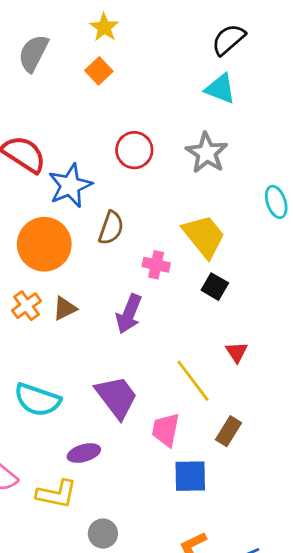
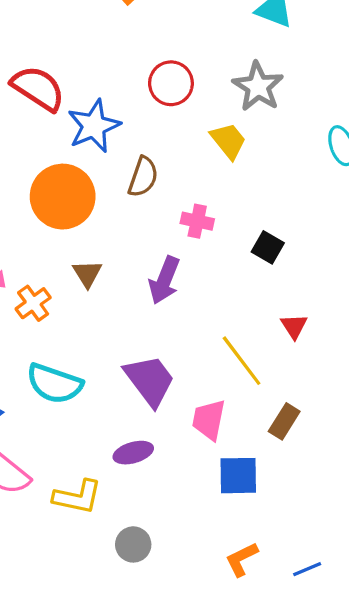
yellow trapezoid: (204, 236) -> (228, 141), moved, size x0.7
orange cross: (27, 306) -> (33, 303), moved
brown triangle: (65, 308) -> (87, 274), turned -36
purple ellipse: (84, 453) -> (133, 453), moved

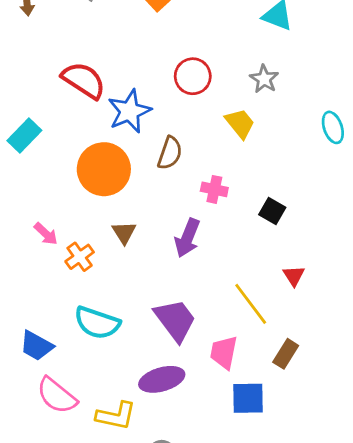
gray star: (258, 87) -> (264, 79), size x0.7
purple ellipse: (133, 453) -> (162, 379), size x1.4

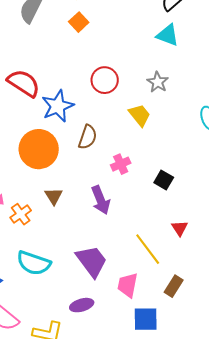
pink cross: (214, 189) -> (121, 164), turned -36
purple arrow: (187, 238) -> (101, 200), turned -44
purple ellipse: (162, 379) -> (82, 305), size x0.7

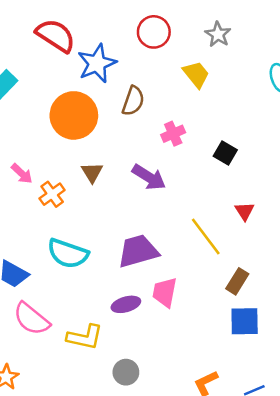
purple arrow: (101, 200) -> (149, 177), turned -36
purple trapezoid: (92, 261) -> (138, 251), turned -69
pink trapezoid: (128, 285) -> (165, 292), moved
blue square: (146, 319) -> (245, 321), moved

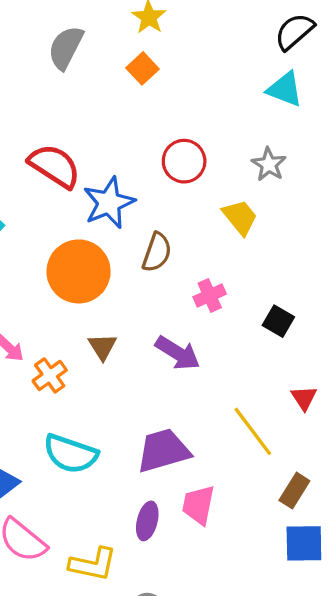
purple ellipse: (126, 304) -> (147, 521), turned -60

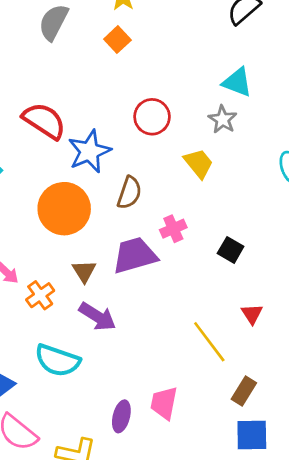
cyan triangle: (285, 89) -> (237, 82), moved
purple arrow: (178, 353) -> (97, 317), moved
purple trapezoid: (163, 451) -> (135, 255), moved

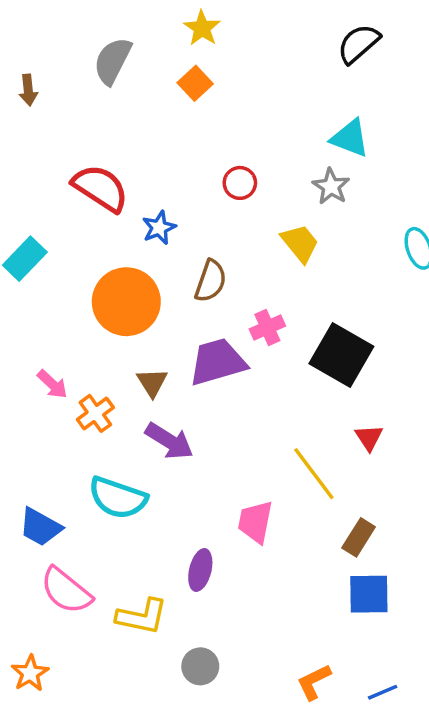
red circle: (152, 117) -> (240, 183), size x0.7
blue star: (89, 151) -> (159, 228), size x0.6
black square: (231, 250) -> (341, 355), size x1.8
pink trapezoid: (164, 403) -> (255, 522), moved

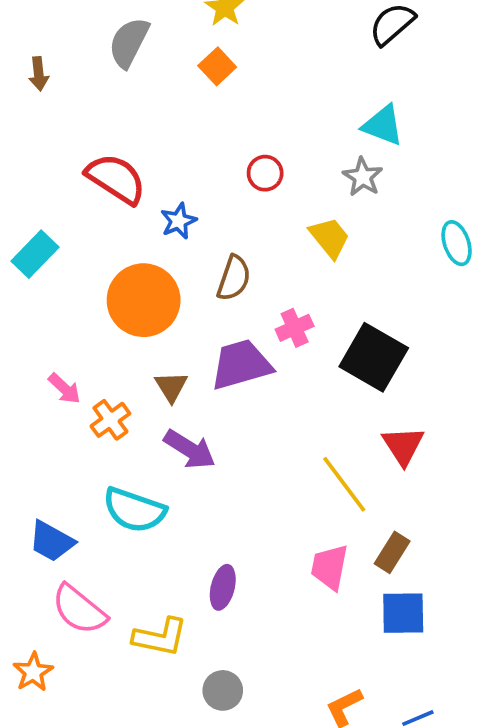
red triangle: (369, 438) -> (403, 446), size x1.4
pink trapezoid: (255, 522) -> (330, 567), moved
orange star: (30, 673) -> (33, 672), moved

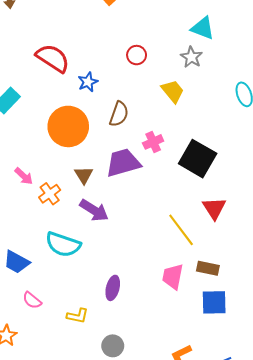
brown rectangle: (392, 552) -> (208, 268), turned 70
pink semicircle: (79, 609) -> (32, 300), size x0.6
yellow L-shape: (160, 637) -> (78, 316), size x0.7

